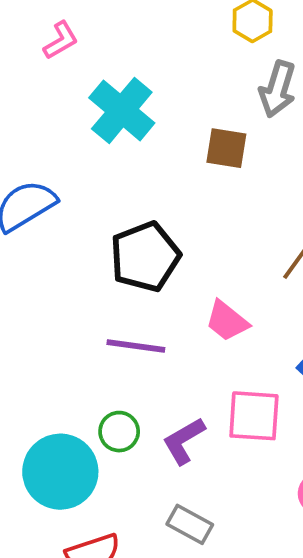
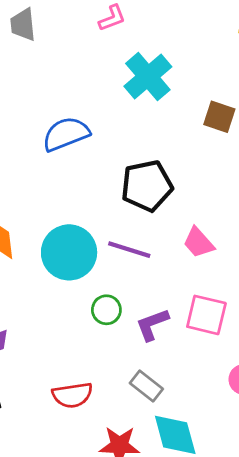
cyan circle: (60, 472) -> (69, 252), moved

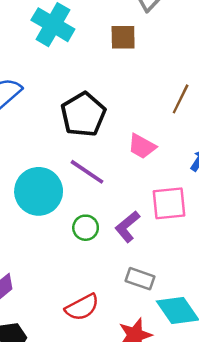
purple line: (129, 250) -> (87, 172), turned 36

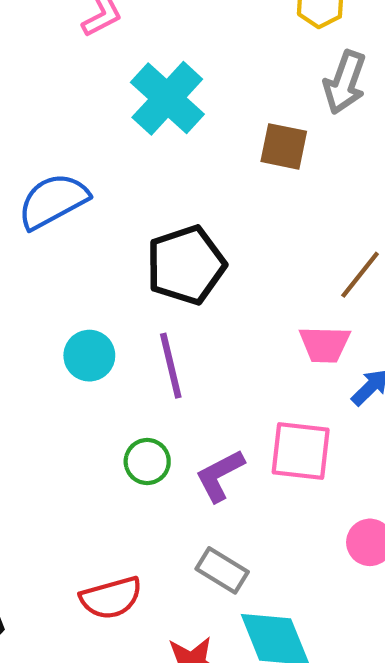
pink trapezoid: (142, 146) -> (325, 344), moved, turned -40
purple line: (87, 172) -> (171, 366), turned 30
cyan circle: (39, 191) -> (89, 356), moved, size x0.6

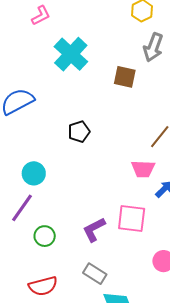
black pentagon: (186, 265) -> (79, 132), size x0.6
purple line: (171, 366) -> (22, 208), moved, turned 48
green circle: (147, 462) -> (45, 236), moved

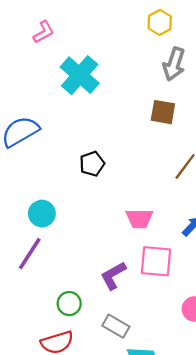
brown square: (125, 77) -> (163, 112), moved
pink trapezoid: (143, 169) -> (139, 219), moved
green circle: (45, 236) -> (69, 304), moved

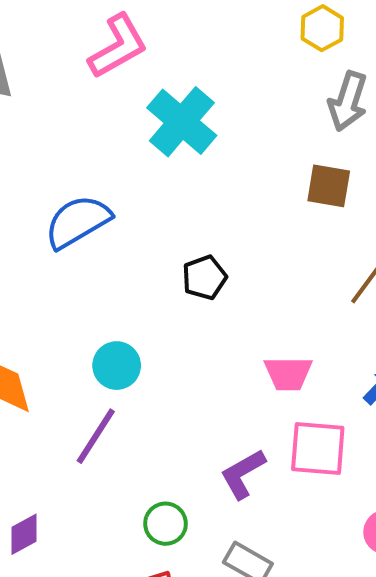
pink L-shape: (44, 32) -> (118, 46), size x1.6

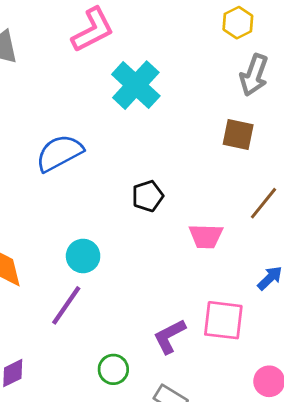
pink trapezoid: (288, 373) -> (206, 236), moved

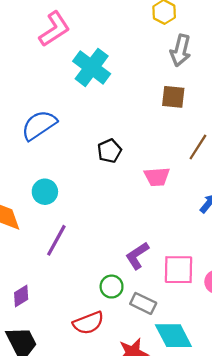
cyan circle: (83, 256) -> (45, 192), moved
pink square: (223, 320) -> (179, 270), moved
green circle: (113, 369) -> (112, 287), moved

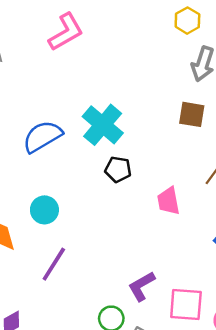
cyan cross: (92, 67) -> (103, 125), moved
black pentagon: (109, 151) -> (118, 169), turned 30
pink trapezoid: (157, 177) -> (168, 201), turned 80

